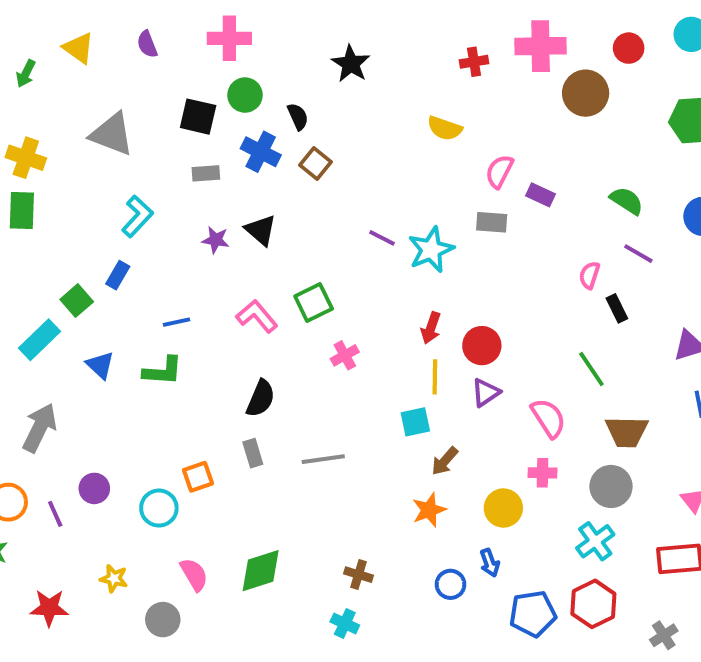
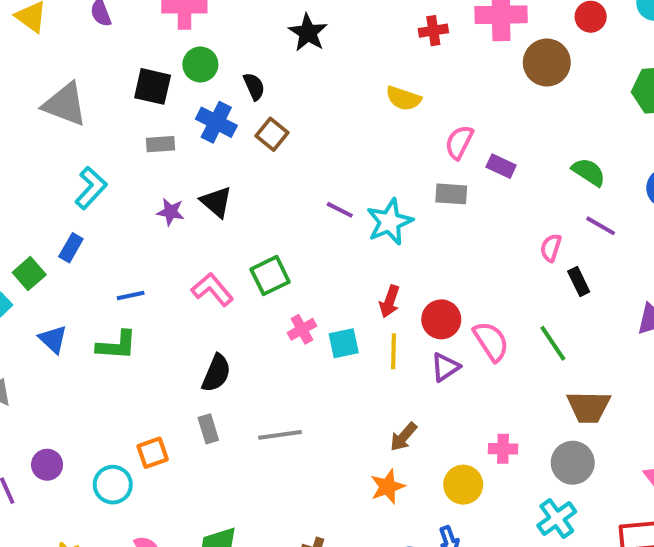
pink semicircle: (548, 418) -> (491, 341), moved
cyan square: (415, 422) -> (344, 343), moved

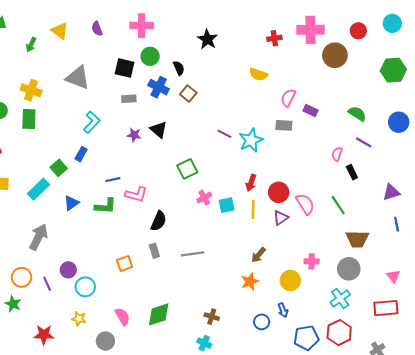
pink L-shape: (212, 289) -> (136, 194), moved, turned 145
blue triangle: (53, 339) -> (71, 203), turned 42
cyan circle: (113, 485) -> (85, 287), moved

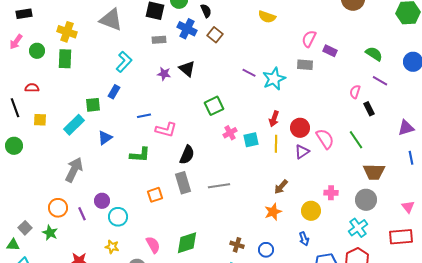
yellow semicircle: (258, 74) -> (267, 17), moved
green square: (59, 168) -> (93, 105), turned 35
green L-shape: (105, 206) -> (140, 155), moved
gray rectangle: (154, 251) -> (183, 183), size x1.5
blue circle: (262, 322) -> (266, 250), moved

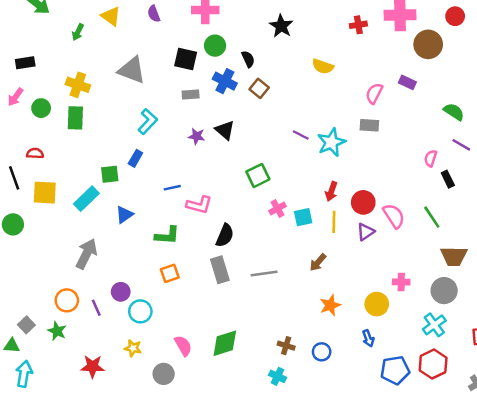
purple rectangle: (330, 51) -> (407, 82), moved
yellow square: (40, 120) -> (45, 193), size x1.5
brown arrow: (281, 187) -> (318, 262), moved
orange square: (155, 195) -> (170, 273), moved

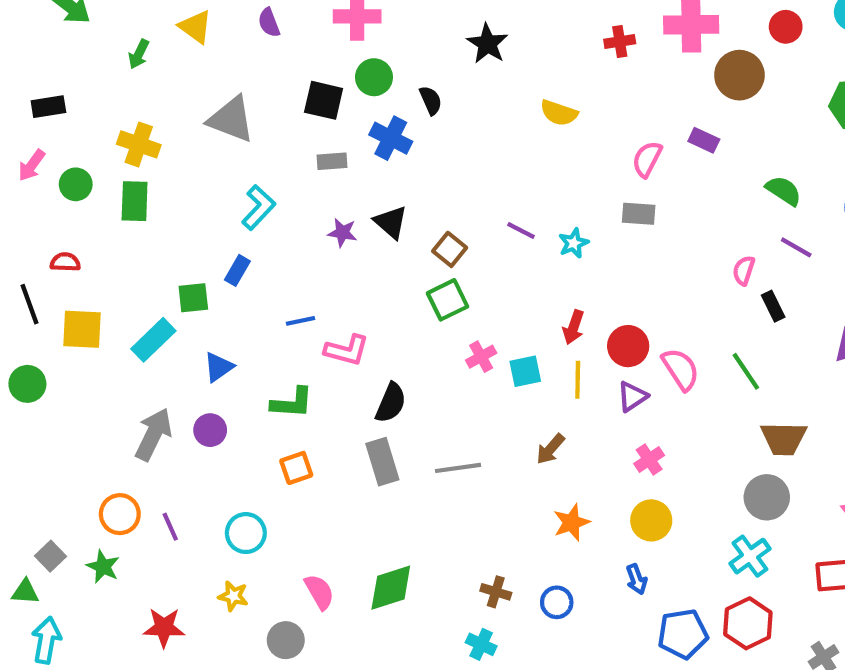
brown square: (259, 88) -> (450, 249), moved
cyan star: (331, 142) -> (574, 243), size x0.6
pink cross: (401, 282) -> (649, 459), moved, turned -35
purple circle: (121, 292) -> (210, 430), moved

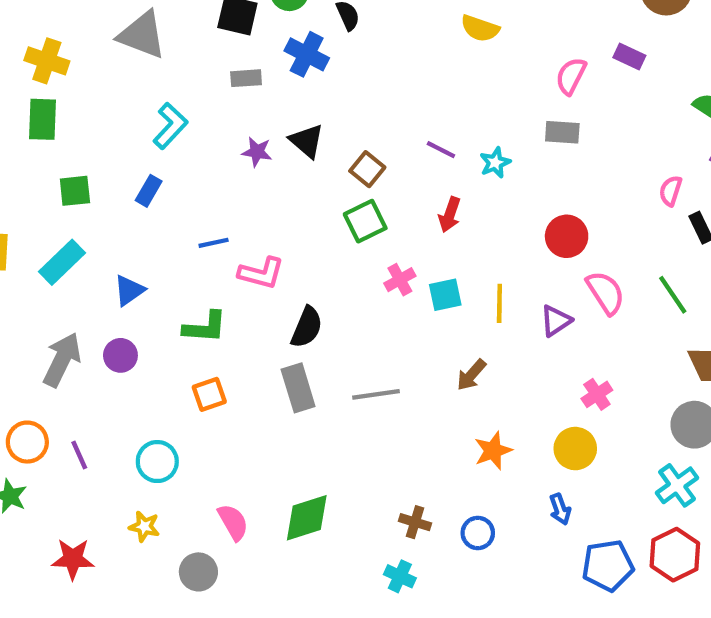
green square: (193, 298) -> (75, 191), moved
red arrow: (574, 327) -> (450, 215), moved
red circle: (628, 346) -> (567, 236), moved
pink cross: (649, 459) -> (597, 394), moved

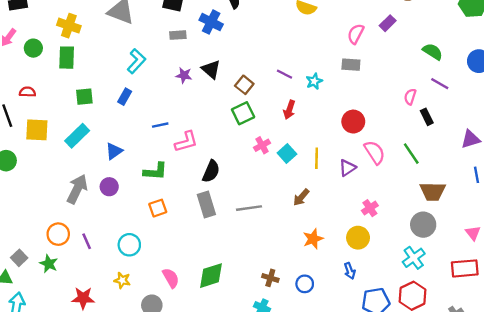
purple rectangle: (629, 57) -> (388, 23), turned -70
pink L-shape: (261, 273) -> (186, 142), turned -30
cyan square: (445, 295) -> (287, 154), turned -30

